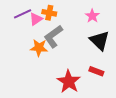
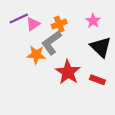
orange cross: (49, 13) -> (59, 24), moved, turned -32
red star: (69, 82) -> (68, 72), moved

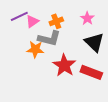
gray L-shape: (52, 43) -> (49, 38), turned -130
red rectangle: (97, 80) -> (91, 72), size x1.5

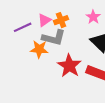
purple line: (19, 16) -> (23, 27), moved
pink triangle: (32, 21) -> (44, 20), moved

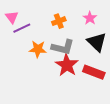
pink triangle: (44, 20) -> (12, 17), moved, turned -32
gray L-shape: (54, 38) -> (63, 47), moved

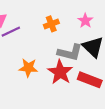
gray L-shape: (63, 47) -> (70, 52), moved
orange star: (38, 49) -> (28, 68), moved

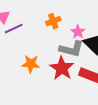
pink star: (85, 21) -> (78, 32), moved

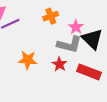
red star: (62, 68) -> (59, 64), size x0.6

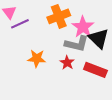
orange cross: (51, 16) -> (59, 16), size x1.5
pink star: (76, 27) -> (83, 27), size x1.5

